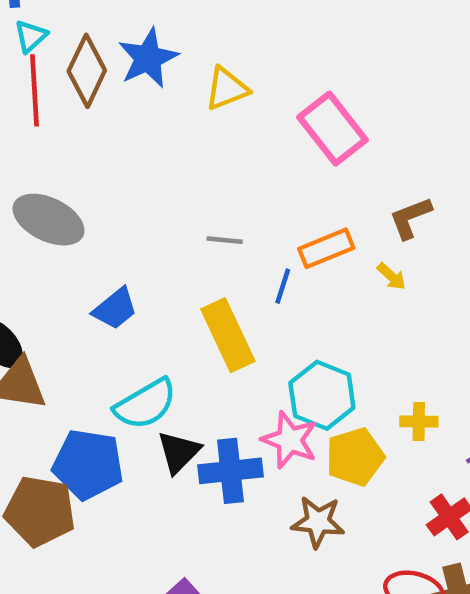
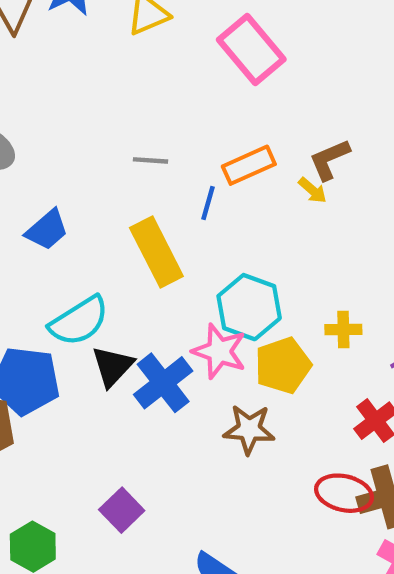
brown L-shape: (410, 218) -> (329, 159), moved
blue cross: (230, 471) -> (163, 383), turned -30

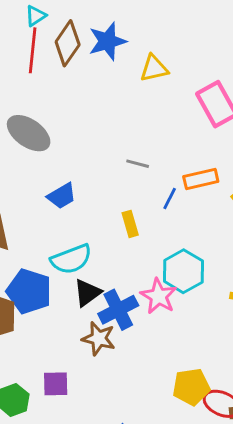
yellow rectangle: (156, 252) -> (130, 224), size x0.6
yellow pentagon: (283, 365) -> (191, 387), moved
brown star: (249, 429) -> (99, 339), moved
purple square: (122, 510) -> (56, 384), moved, turned 32

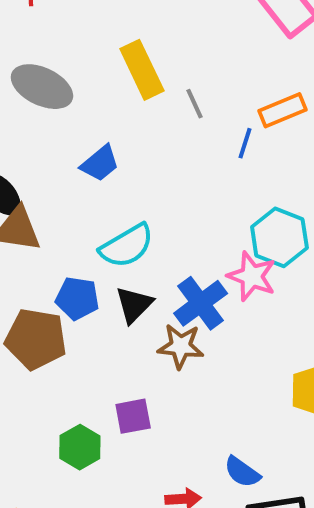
gray line: (138, 164) -> (194, 104), turned 60
yellow rectangle: (130, 224) -> (142, 70), moved, size x1.6
blue pentagon: (29, 291) -> (77, 298), size x0.7
black triangle: (87, 293) -> (134, 305), moved

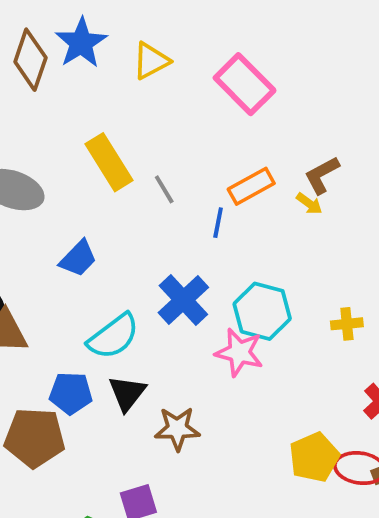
blue cross: (201, 303) -> (183, 300), moved

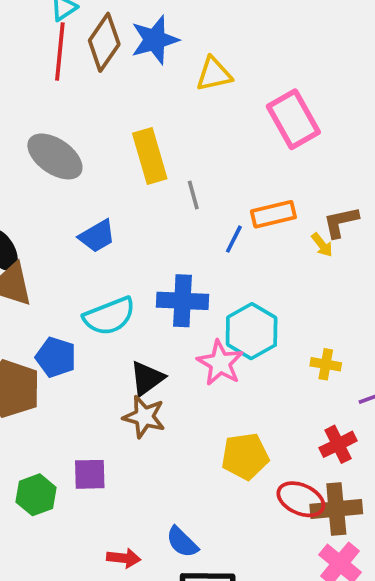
blue cross: (183, 300) -> (183, 301), turned 30
black triangle: (127, 393) -> (147, 378), moved
yellow pentagon: (314, 457) -> (245, 456), moved

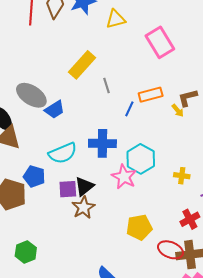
gray ellipse: (55, 156) -> (31, 95), moved
yellow rectangle: (150, 156) -> (82, 65), turned 60
brown star: (144, 417) -> (83, 207), turned 30
purple square: (90, 474) -> (68, 189), moved

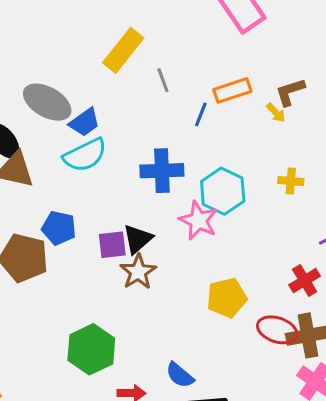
cyan semicircle: (63, 153) -> (85, 155), moved
yellow cross: (182, 176) -> (291, 181), moved
green hexagon: (26, 252) -> (91, 349), moved, size x1.4

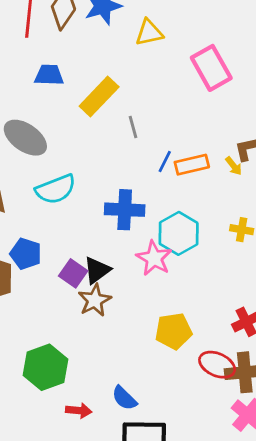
orange rectangle: (232, 90) -> (192, 165), moved
blue trapezoid: (85, 122) -> (49, 75), moved, turned -148
purple square: (112, 245) -> (73, 273), turned 36

